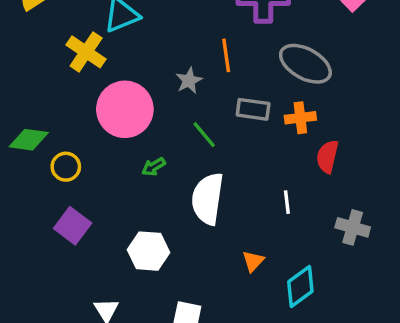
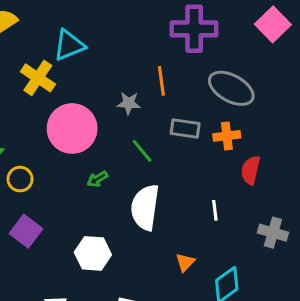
gray star: (189, 81) -> (129, 103), turned 30

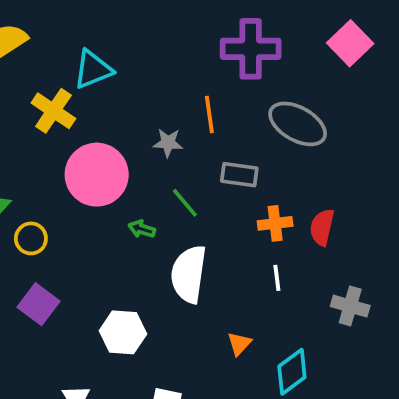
orange cross: (227, 136) -> (275, 223), moved
green arrow: (97, 179) -> (142, 229), moved, turned 48

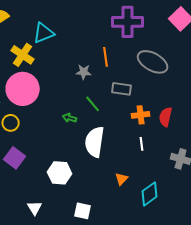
pink circle: (97, 175) -> (23, 89), moved

